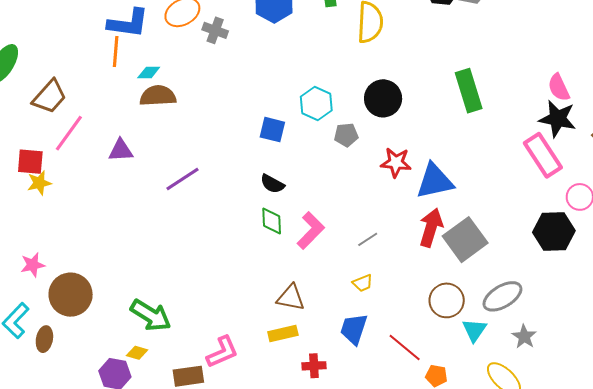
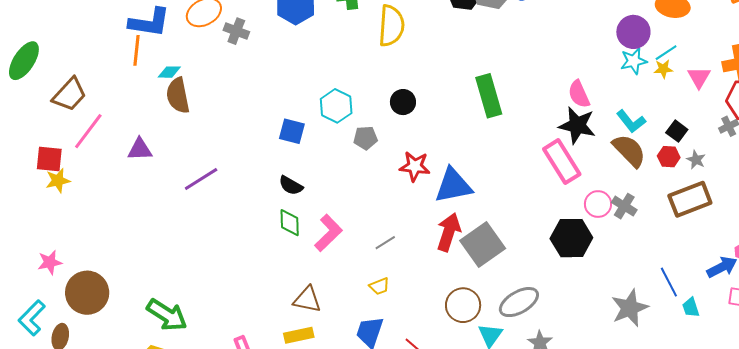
brown semicircle: (158, 96) -> (178, 95), turned -99
black circle: (383, 98) -> (403, 102), size x0.7

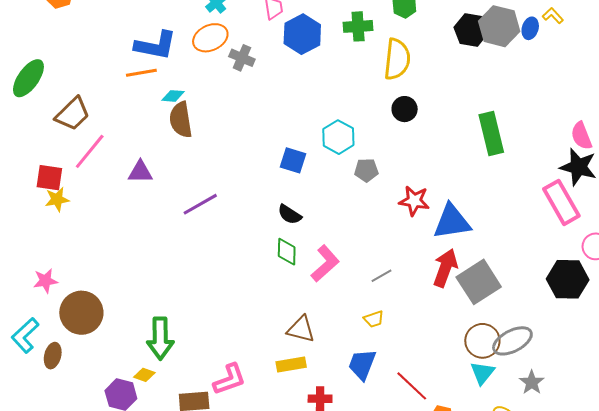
orange line: (136, 50) -> (141, 73), turned 72
black circle: (403, 102) -> (405, 109), moved
brown circle: (463, 305) -> (482, 341), moved
green arrow: (167, 315) -> (160, 338), turned 54

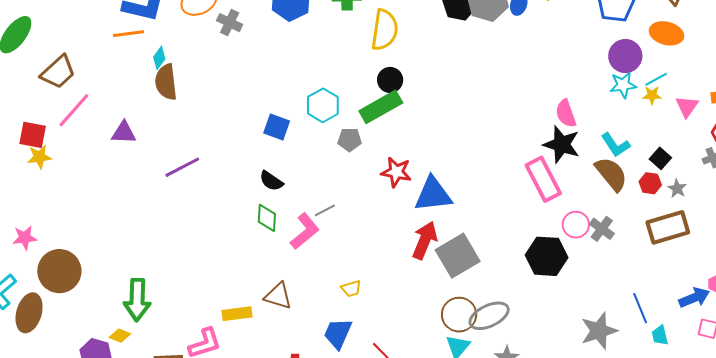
cyan diamond: (173, 96) -> (159, 58), turned -60
green rectangle: (491, 133) -> (381, 107), moved, turned 72
gray line: (381, 276) -> (325, 210), moved
brown ellipse: (53, 356) -> (29, 313), size x1.5
yellow rectangle: (291, 365) -> (237, 314), moved

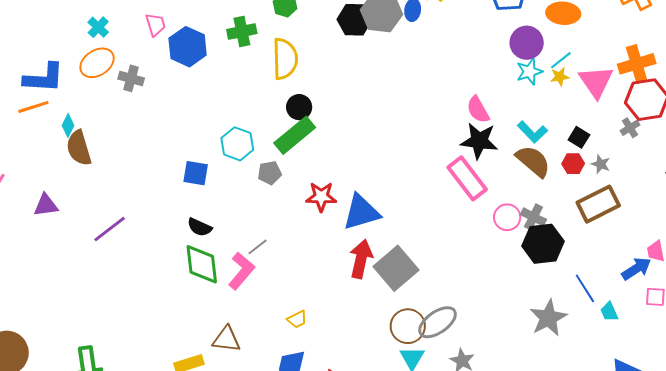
pink triangle: (687, 107) -> (596, 82), size x1.5
green diamond: (267, 218) -> (202, 264), size x1.5
black hexagon: (547, 256) -> (543, 244), moved

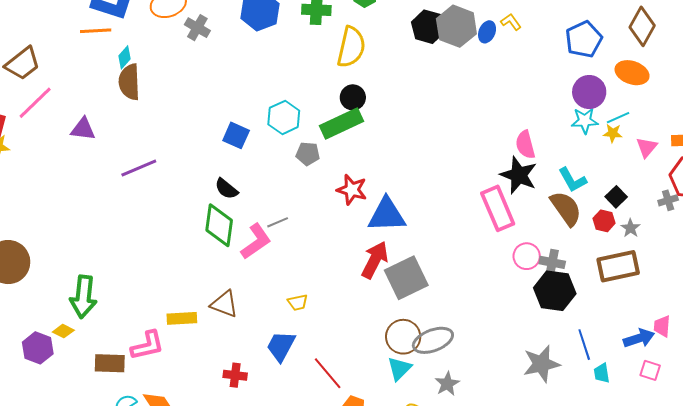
pink triangle: (596, 82) -> (647, 147), size x0.6
gray cross: (533, 217) -> (552, 262), turned -30

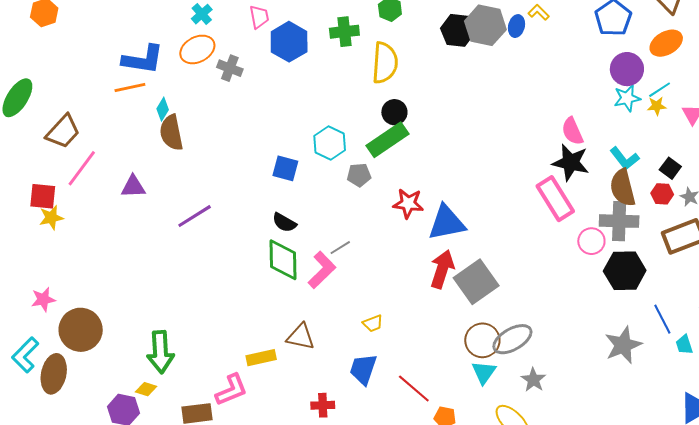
orange ellipse: (632, 73) -> (666, 43), turned -40
brown semicircle: (566, 208) -> (623, 188), turned -150
gray cross: (552, 262) -> (619, 221), moved, size x1.5

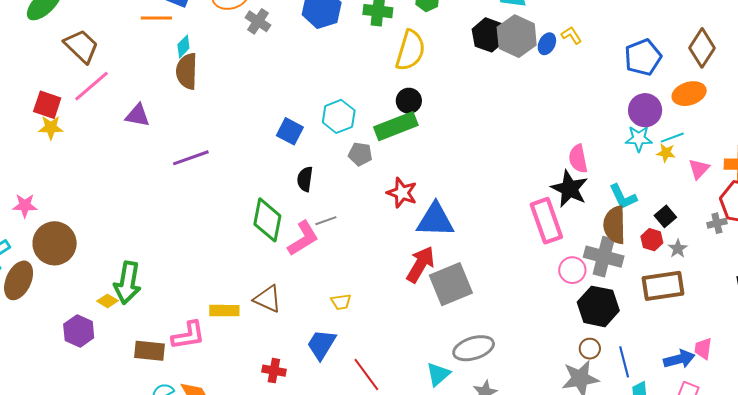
brown trapezoid: (63, 132) -> (81, 46), turned -102
black semicircle: (284, 223) -> (305, 179), moved, turned 55
brown circle: (482, 340) -> (590, 349), moved, size x0.6
yellow diamond: (146, 389) -> (108, 301), moved

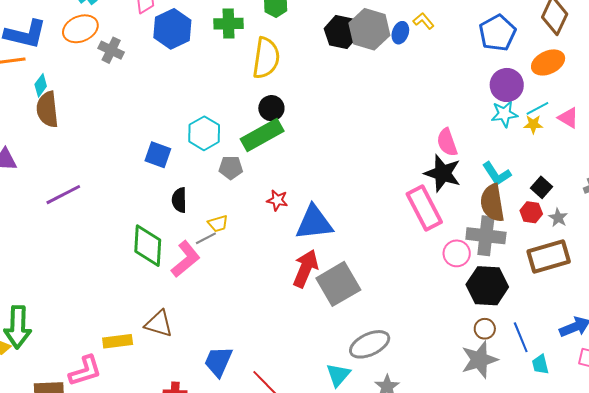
pink triangle: (699, 169) -> (568, 118), moved, turned -35
red star: (402, 193) -> (277, 200), size x0.7
yellow trapezoid: (341, 302) -> (218, 223), moved

